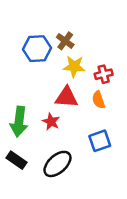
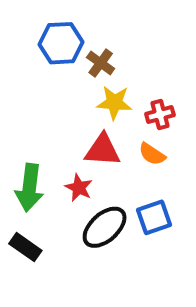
blue hexagon: (37, 49) -> (61, 43), moved
orange semicircle: (98, 100) -> (152, 154), turned -36
black ellipse: (57, 164) -> (105, 227), moved

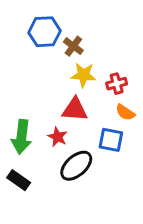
orange semicircle: (152, 154) -> (125, 112), moved
blue square: (154, 217) -> (111, 140), moved, turned 30

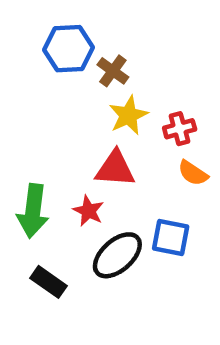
yellow star: (83, 75) -> (128, 115), turned -30
blue square: (111, 140) -> (171, 238), moved
black rectangle: (19, 180) -> (48, 282), moved

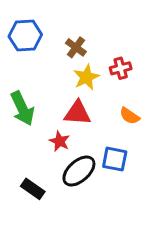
blue hexagon: (68, 49) -> (25, 36), moved
red cross: (180, 129) -> (121, 68), moved
green arrow: (33, 211) -> (22, 108), moved, turned -32

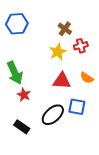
brown cross: (76, 47) -> (65, 29), moved
red triangle: (77, 113) -> (62, 81), moved
red star: (60, 141) -> (24, 95), moved

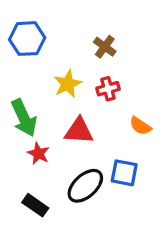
red cross: (81, 46) -> (108, 89), moved
yellow star: (58, 52) -> (68, 84), moved
red triangle: (62, 81) -> (79, 131), moved

